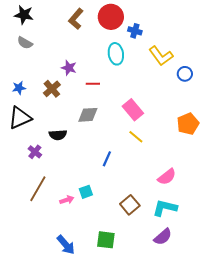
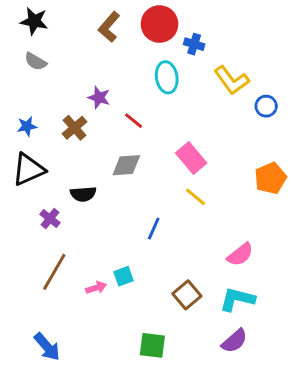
red line: (93, 84) -> (134, 121), turned 40
blue arrow: (66, 245) -> (47, 347), moved

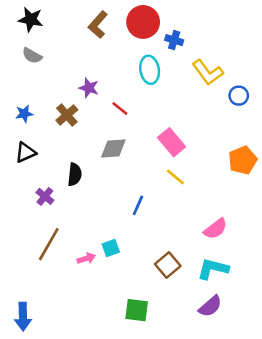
black triangle: (28, 170) -> (26, 152), size x0.7
black semicircle: (83, 194) -> (75, 174), turned -80
blue arrow: (47, 347) -> (23, 317), moved, turned 40

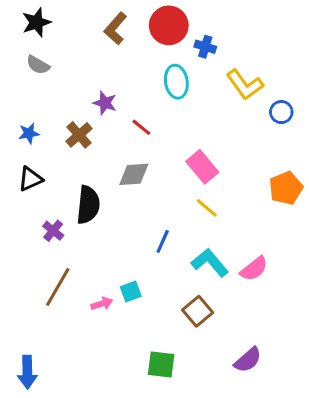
black star: (31, 19) -> (36, 22), turned -30
black semicircle: (75, 174) -> (88, 205), size x1.4
cyan L-shape: (213, 269) -> (210, 263), moved, turned 36

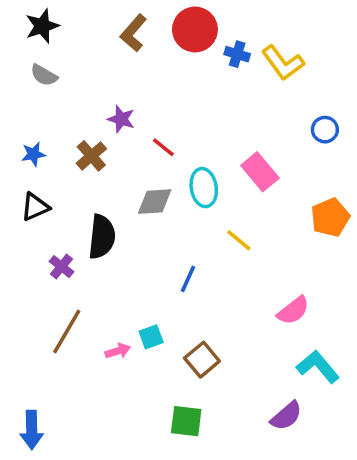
cyan ellipse: (176, 82) -> (204, 188), moved
yellow L-shape: (245, 85) -> (283, 63), moved
pink rectangle: (202, 167) -> (260, 172), moved
cyan L-shape: (210, 263) -> (318, 367), moved
brown square: (198, 311) -> (202, 360), moved

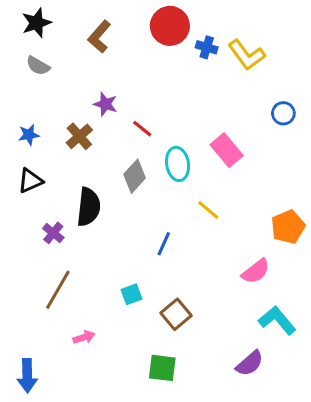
brown L-shape: (133, 33) -> (99, 37), moved
gray diamond: (155, 202) -> (135, 176), turned -44
orange pentagon: (330, 217) -> (288, 227), moved
pink arrow: (118, 351) -> (84, 337), moved

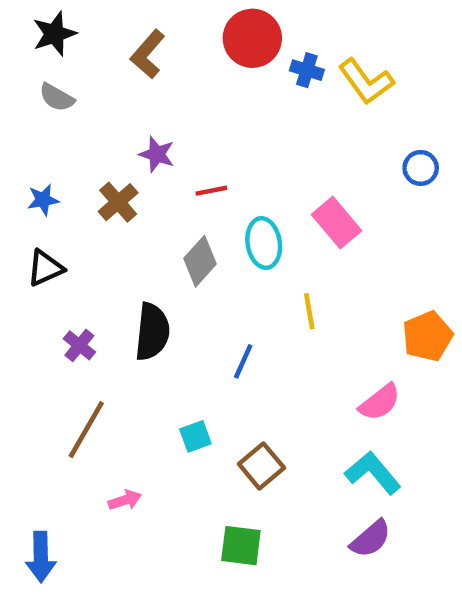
red line: (142, 129) -> (211, 191), turned -50
black semicircle: (89, 207) -> (152, 332), moved
yellow line: (208, 210) -> (309, 311), turned 40
cyan L-shape: (277, 320) -> (373, 473), moved

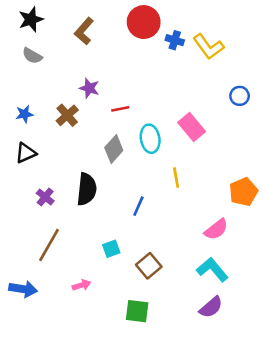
pink arrow: (125, 500) -> (81, 285), moved
blue arrow: (41, 557) -> (23, 289), moved, turned -80

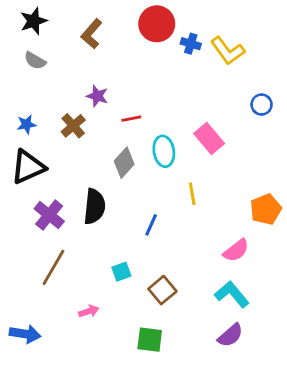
black triangle: (26, 153) -> (28, 167), size x1.5
purple cross: (45, 197) -> (49, 215), size x1.5
blue arrow: (23, 289) -> (25, 334), moved

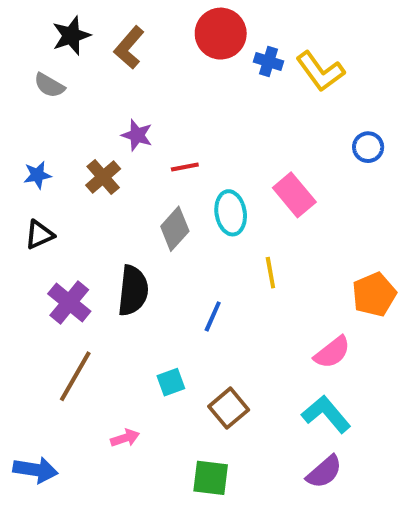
black star: (34, 21) -> (71, 36), moved
black triangle: (28, 167) -> (39, 235), size x0.6

